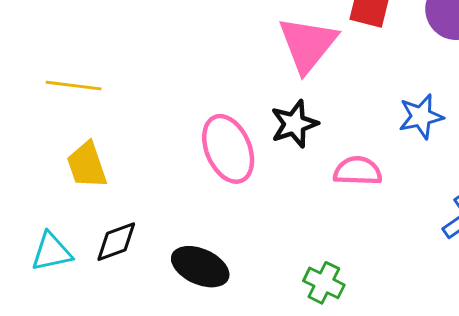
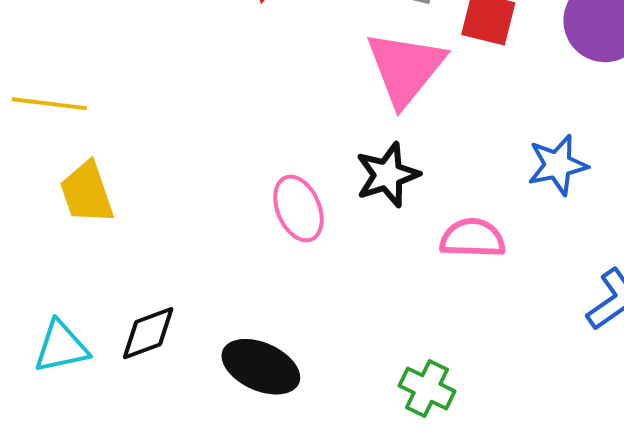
yellow line: (74, 86) -> (49, 104), moved
pink ellipse: (228, 149) -> (298, 208), size x0.7
yellow trapezoid: (87, 165) -> (87, 193), moved

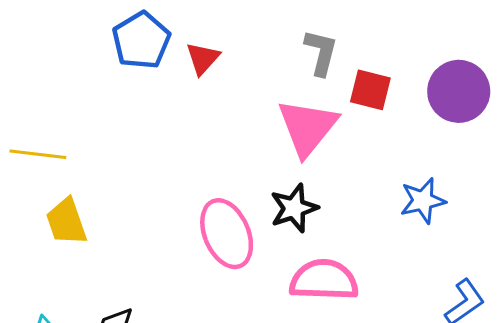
pink ellipse: (298, 208) -> (227, 234), size x1.4
pink semicircle: (473, 238) -> (324, 280), moved, size x1.4

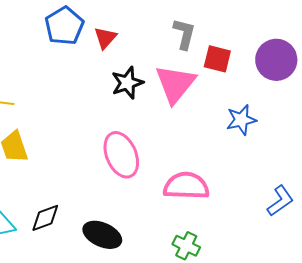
blue star: (423, 201) -> (241, 120), moved
black star: (294, 208) -> (127, 83), moved

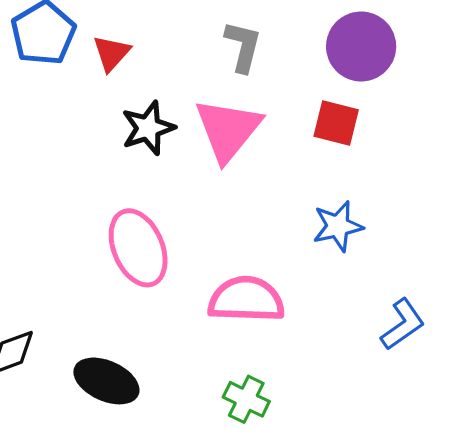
red square: (217, 59) -> (336, 123), moved
purple circle: (276, 60) -> (361, 46), moved
blue star: (241, 120) -> (338, 226), moved

